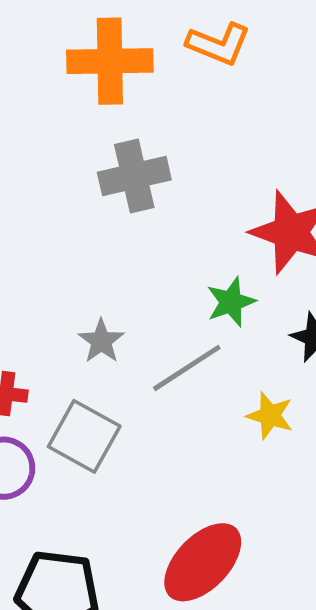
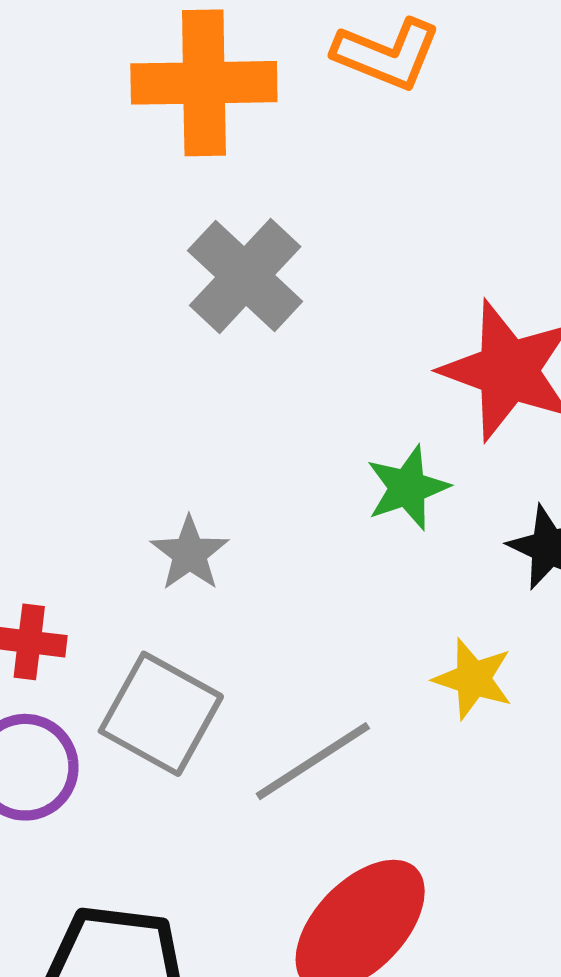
gray cross: (134, 176) -> (245, 276), turned -34
gray line: (187, 368) -> (313, 761), moved

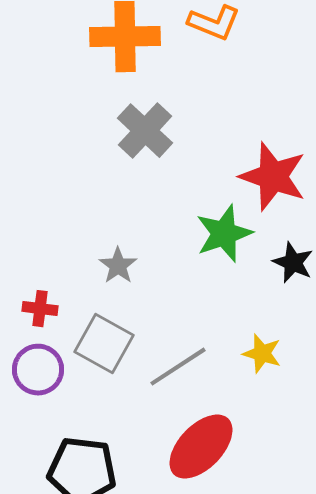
green star: (407, 488) -> (224, 234), size x1.4
yellow star: (473, 679) -> (262, 354), moved

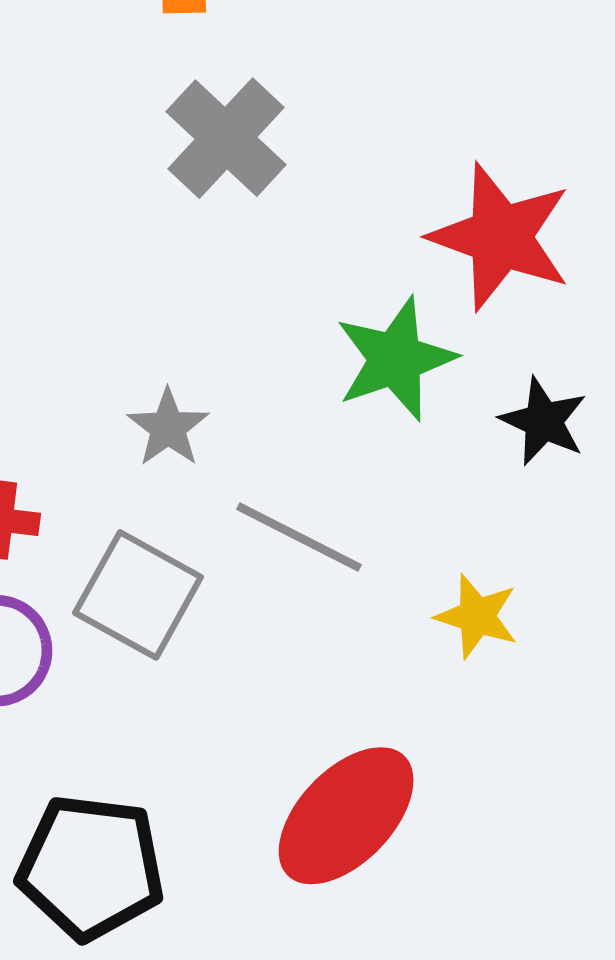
gray line: (178, 367) -> (299, 537), moved, turned 60

